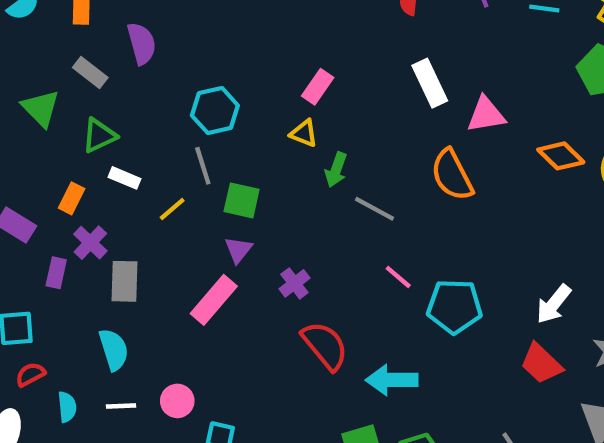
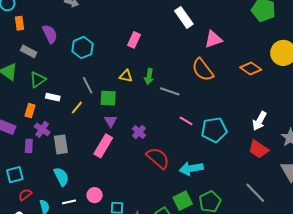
white rectangle: (430, 83) -> (184, 17), moved
cyan hexagon: (215, 110) -> (83, 48), moved
yellow triangle: (304, 133) -> (126, 76), moved
orange diamond: (561, 156) -> (251, 69), moved

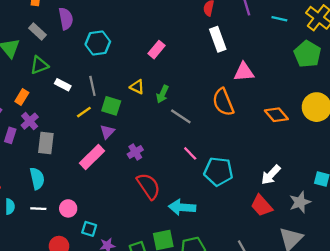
white rectangle: (53, 97) -> (63, 85), moved
yellow line: (77, 108) -> (84, 112), moved

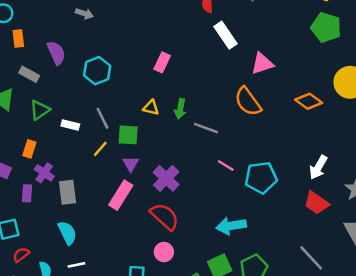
purple cross: (135, 152) -> (166, 178), size x1.5
red semicircle: (148, 186) -> (165, 217), moved
pink circle: (68, 208) -> (164, 252), moved

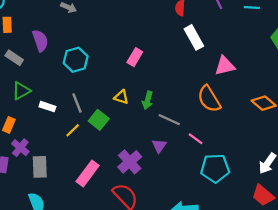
green square: (128, 135) -> (99, 120), turned 30
purple triangle: (131, 164) -> (159, 146), moved
pink line: (226, 166) -> (196, 139), moved

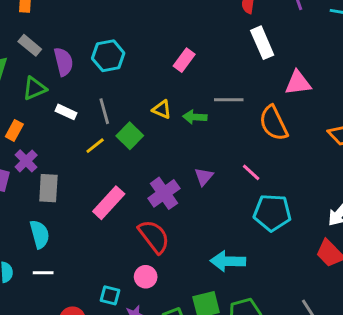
purple semicircle: (40, 41) -> (64, 62), moved
green arrow: (148, 100) -> (195, 117), turned 72
gray line: (169, 120) -> (229, 100), moved, turned -30

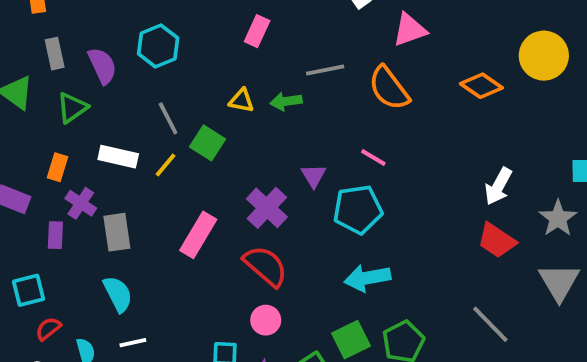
gray rectangle: (30, 45) -> (55, 54), turned 50
white rectangle: (66, 112) -> (118, 157), moved, size x1.4
cyan pentagon: (272, 213) -> (358, 209), moved

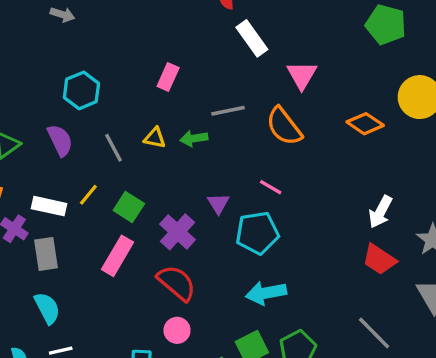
pink triangle: (410, 30) -> (302, 75), turned -40
purple semicircle: (102, 66) -> (60, 140), moved
gray line: (168, 118) -> (113, 148), moved
green square: (208, 143) -> (129, 207), moved
white rectangle: (118, 157) -> (49, 206), moved

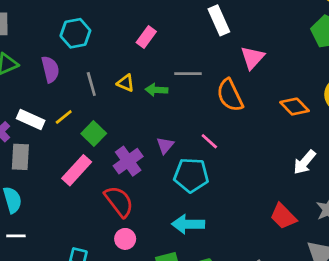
white arrow: (380, 212) -> (305, 162), moved
pink circle: (177, 330) -> (125, 239), moved

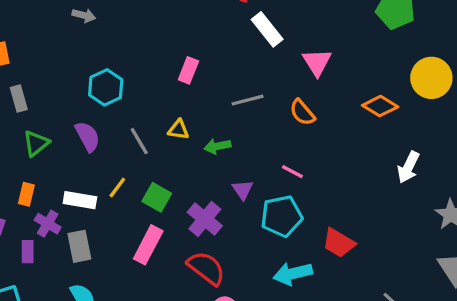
green arrow: (156, 90) -> (217, 146), moved
orange semicircle: (230, 95) -> (302, 112), size x0.7
red trapezoid: (283, 216) -> (339, 243), moved

